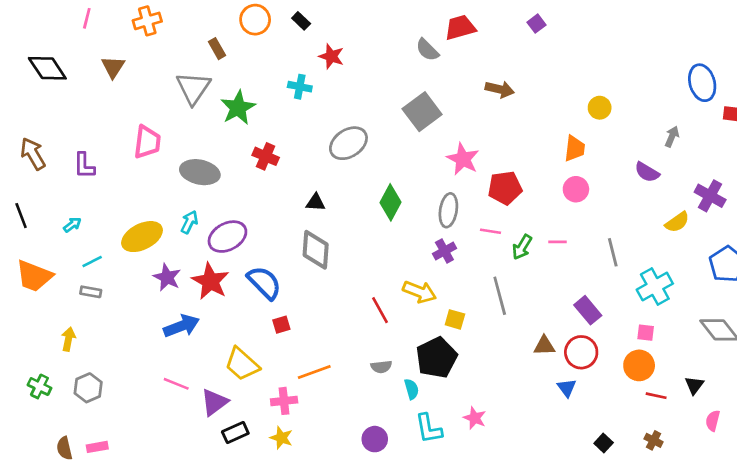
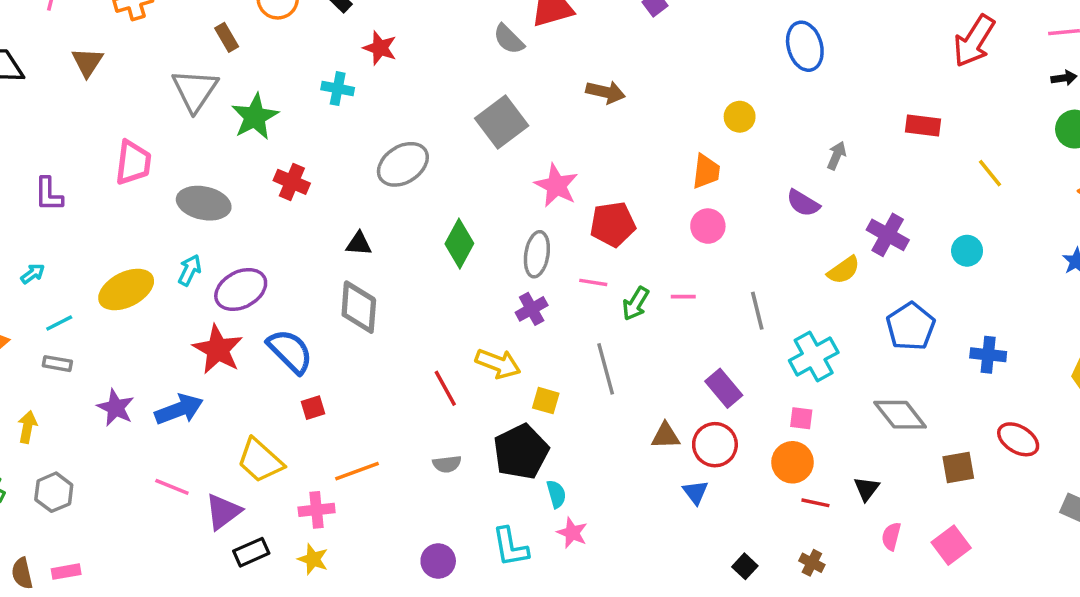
blue ellipse: (702, 83) -> (805, 46), moved
purple star: (167, 277) -> (116, 408), moved
cyan semicircle: (412, 389) -> (556, 494), moved

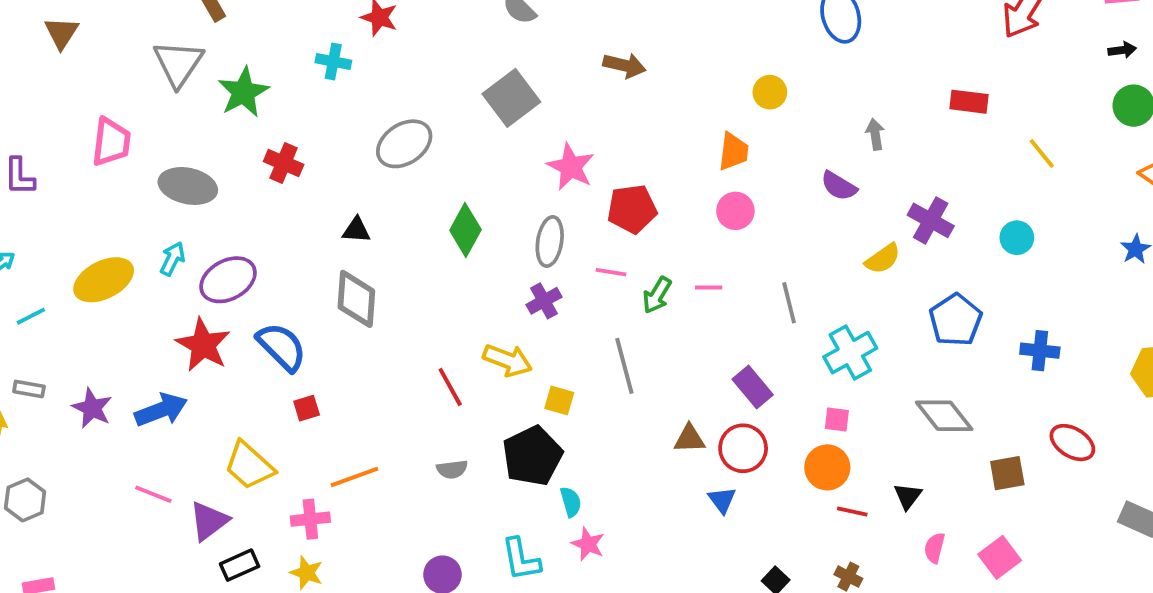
gray arrow: (837, 156) -> (875, 134), turned -32
gray rectangle: (57, 364) -> (29, 389), moved

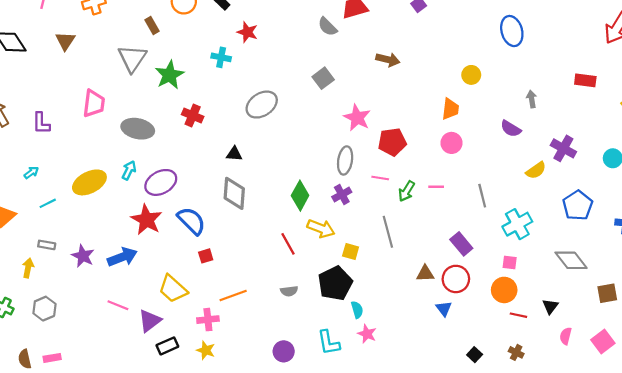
gray square: (511, 98) -> (323, 78), size x0.7
green diamond: (465, 230) -> (300, 196), moved

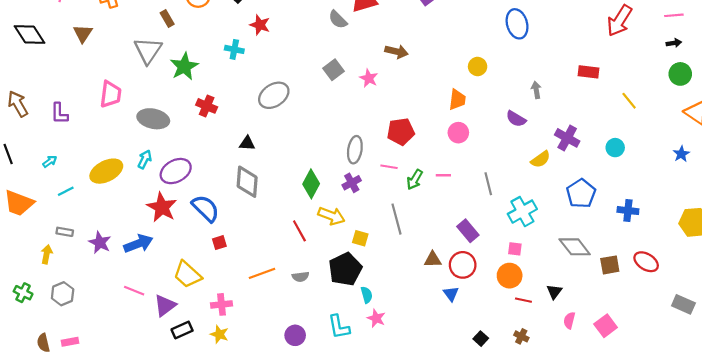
pink star: (357, 118) -> (369, 78), moved, size x0.7
brown square: (607, 293) -> (610, 265), moved
orange line: (233, 295) -> (262, 273), moved

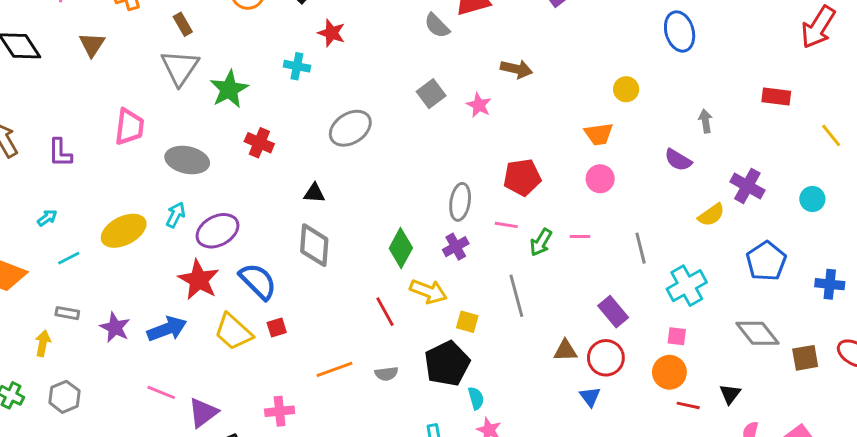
brown rectangle: (167, 18) -> (183, 24), moved
orange trapezoid: (457, 100) -> (599, 134), turned 75
yellow trapezoid: (187, 275) -> (233, 332), moved

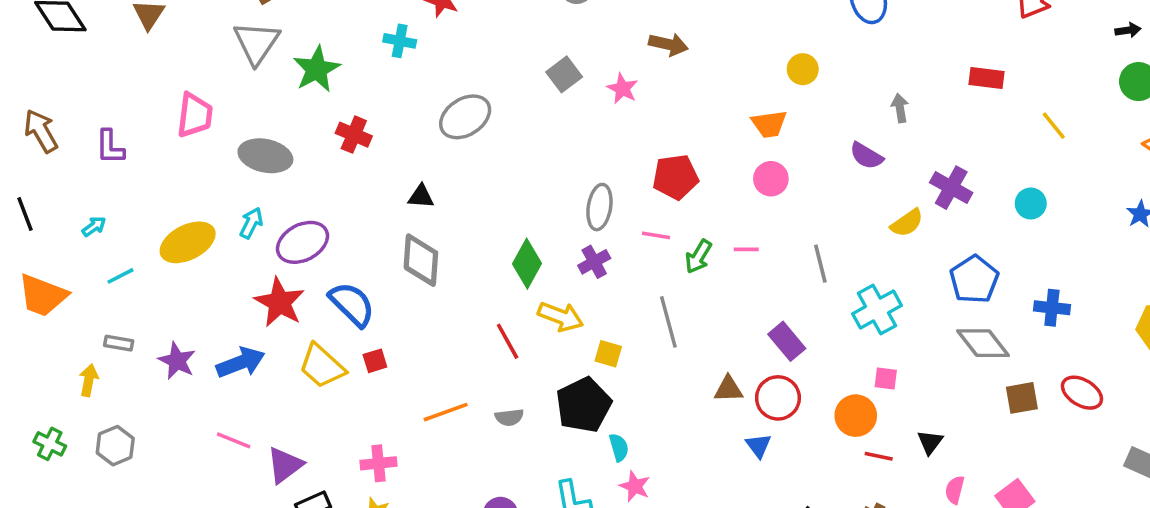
gray diamond: (758, 333) -> (983, 343), moved
pink square: (677, 336) -> (886, 378), moved

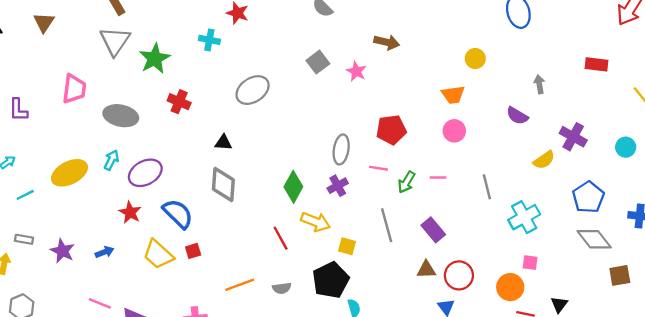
red star: (280, 302) -> (130, 212), size x0.7
purple rectangle: (787, 341) -> (433, 230), moved
blue arrow: (241, 363) -> (104, 252), size x0.6

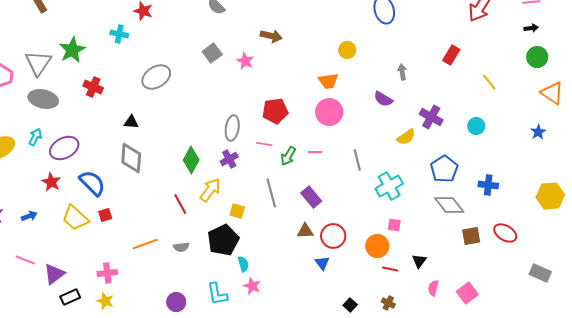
gray triangle: (115, 41) -> (38, 63), moved
red rectangle: (597, 64) -> (451, 55), turned -66
pink circle: (454, 131) -> (329, 112), size x1.4
yellow arrow: (316, 222) -> (210, 190), turned -75

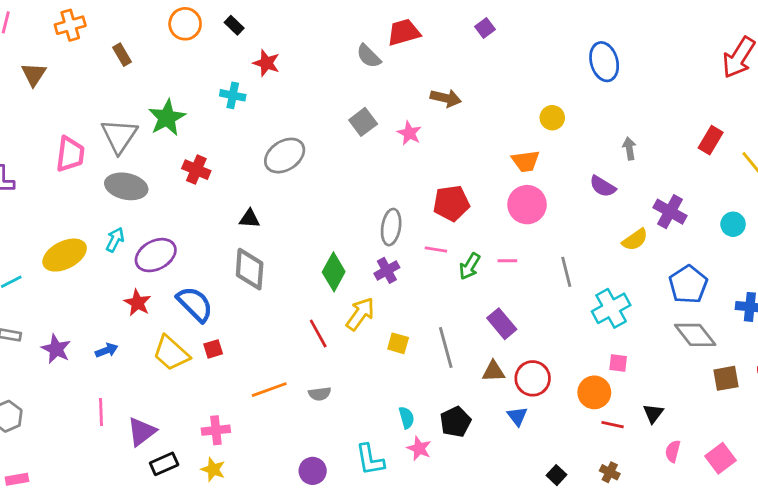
red rectangle: (451, 55) -> (711, 140), moved
gray line: (271, 193) -> (446, 348), moved
black pentagon: (223, 240) -> (456, 422), moved, size x0.7
pink line: (25, 260) -> (101, 412), turned 66

